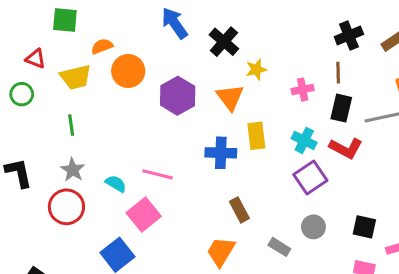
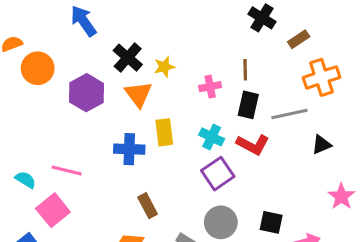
black cross: (349, 35) -> (262, 18), moved, turned -36
black cross: (224, 42) -> (128, 58), moved
gray circle: (313, 227) -> (221, 222), size x1.4

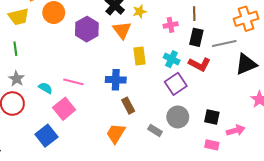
black triangle: (322, 145) -> (246, 64), size x1.6
blue cross: (129, 149) -> (116, 80), moved

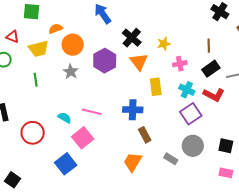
yellow star: (140, 11) -> (164, 44), moved
pink cross: (171, 25) -> (180, 64), moved
black rectangle: (196, 37) -> (211, 69), turned 42
gray star: (16, 79) -> (71, 72), moved

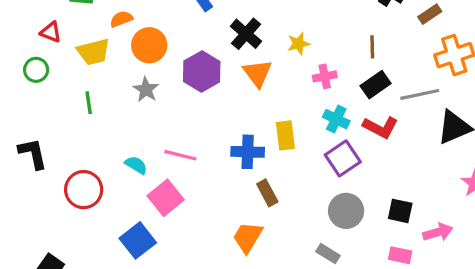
yellow rectangle: (156, 87) -> (285, 135), moved
gray rectangle: (171, 159) -> (328, 254), moved

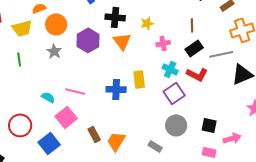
black cross: (246, 34) -> (115, 17), turned -36
red circle: (84, 190) -> (20, 125), moved
brown rectangle: (267, 193) -> (94, 134), moved
gray rectangle: (328, 254) -> (155, 146), moved

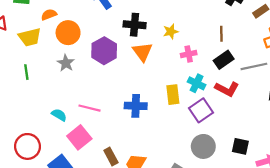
yellow rectangle: (139, 79) -> (173, 95), moved

